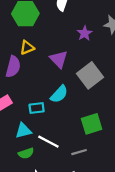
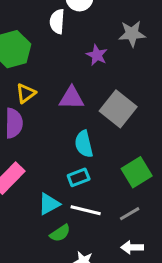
purple triangle: (59, 59) -> (72, 98), turned -30
cyan semicircle: (59, 94) -> (84, 144), turned 138
cyan rectangle: (37, 108) -> (79, 177), moved

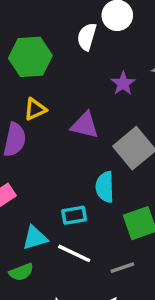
cyan semicircle: (84, 144) -> (105, 187), moved
green semicircle: (60, 233) -> (21, 272), moved

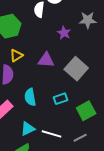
cyan semicircle: (105, 187) -> (30, 97), moved
cyan rectangle: (74, 215) -> (61, 99), moved

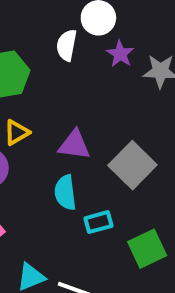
purple star: (64, 33) -> (120, 54), moved
cyan semicircle: (30, 97) -> (65, 193), moved

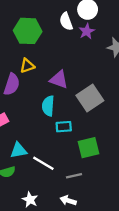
white semicircle: (67, 45) -> (66, 21), turned -42
purple star: (120, 54) -> (87, 31), moved

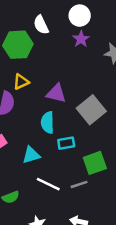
white semicircle: (66, 21) -> (41, 25), moved
cyan triangle: (18, 150) -> (31, 155), moved
gray line: (74, 176) -> (79, 184), moved

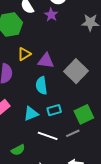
purple star: (81, 39) -> (51, 15), moved
yellow triangle: (21, 82) -> (24, 54), moved
cyan rectangle: (66, 143) -> (54, 110), moved

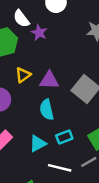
purple star: (51, 15) -> (39, 33), moved

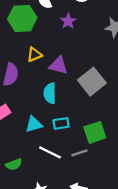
purple star: (39, 33) -> (68, 21), moved

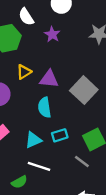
white line: (50, 152) -> (39, 166), moved
gray line: (79, 153) -> (82, 161), turned 63

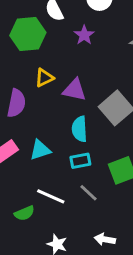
cyan semicircle: (44, 107) -> (80, 129), moved
cyan triangle: (33, 140) -> (40, 150), moved
gray line: (82, 161) -> (88, 193), moved

